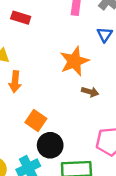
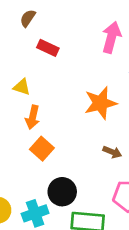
brown arrow: (90, 92) -> (112, 152), moved
orange square: (36, 121) -> (42, 149), moved

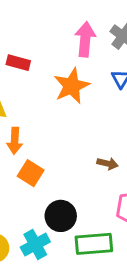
orange star: (100, 103) -> (72, 86), moved

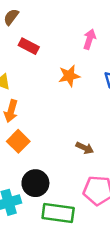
pink arrow: (85, 39) -> (89, 39), size x0.7
orange star: (72, 86) -> (69, 76), size x0.7

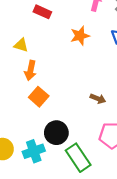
green rectangle: (58, 213) -> (78, 158), turned 52

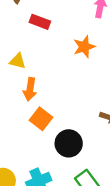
black circle: (56, 133) -> (69, 143), moved

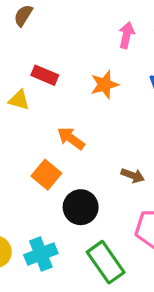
red rectangle: (40, 22) -> (45, 75), moved
orange arrow: (30, 89) -> (71, 138), moved, turned 115

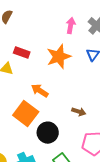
orange star: (105, 85) -> (59, 57), size x1.4
orange square: (46, 175) -> (26, 114), size x1.4

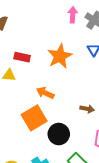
pink arrow: (71, 26) -> (73, 15), moved
orange square: (26, 114) -> (34, 118), turned 30

